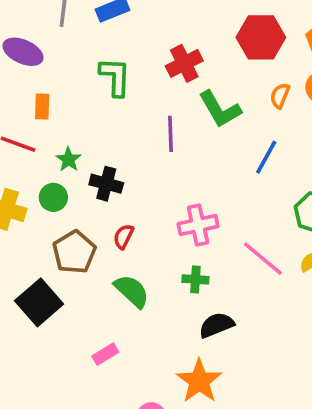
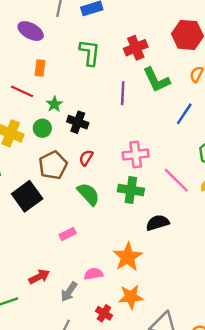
green cross: (195, 279) -> (131, 190), size x1.5
black semicircle: (216, 325) -> (158, 223), moved

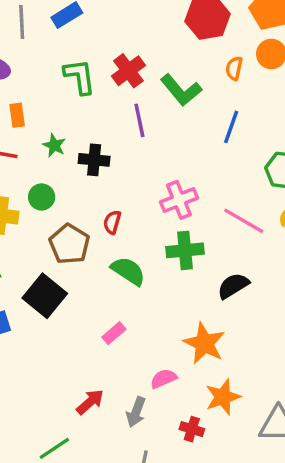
red cross: (136, 48) -> (128, 71), moved
green star: (54, 104) -> (54, 145), moved
black cross: (78, 122) -> (94, 160), moved

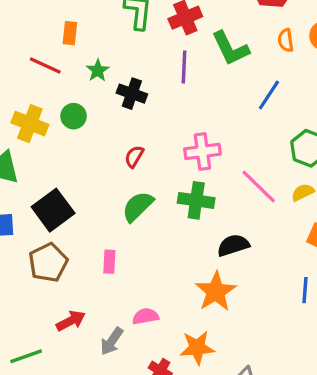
orange semicircle: (234, 68) -> (286, 40), turned -35
brown pentagon: (69, 244) -> (48, 262), moved
green semicircle: (128, 271) -> (138, 206), turned -92
pink rectangle: (114, 333) -> (109, 262), turned -60
orange star: (204, 343) -> (216, 292), moved

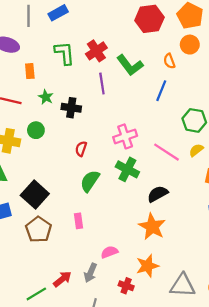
orange rectangle: (70, 33) -> (30, 71), moved
orange semicircle: (286, 40) -> (169, 61), moved
green cross: (196, 200) -> (127, 169), turned 30
red arrow: (71, 321) -> (62, 279), moved

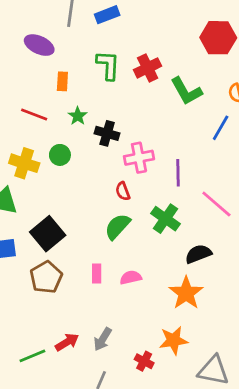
purple line: (102, 84) -> (178, 173), moved
pink cross: (125, 136) -> (139, 158), moved
red semicircle: (81, 149) -> (123, 191), moved, turned -48
pink semicircle: (109, 252) -> (131, 277), moved

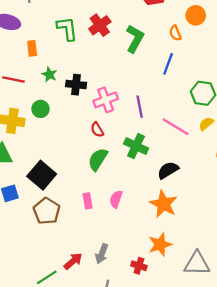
green L-shape: (186, 91) -> (135, 39), turned -112
pink semicircle: (131, 277) -> (116, 199), turned -48

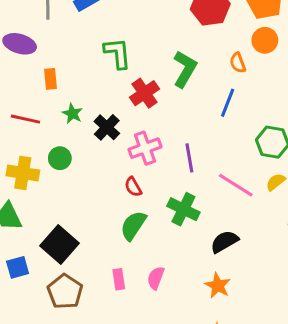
red cross: (100, 25) -> (145, 93), moved
green L-shape: (67, 29) -> (117, 53), moved
black cross: (76, 85) -> (107, 127), turned 36
orange star: (164, 204) -> (218, 286), size x0.7

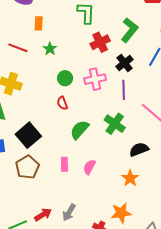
black cross: (107, 127) -> (125, 63), moved
green circle: (60, 158) -> (65, 78), moved
red semicircle: (133, 187) -> (62, 103), moved

